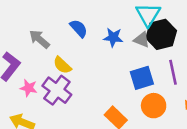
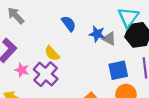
gray arrow: (39, 39) -> (16, 16), moved
gray triangle: (142, 40) -> (109, 39), moved

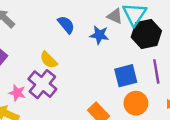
gray triangle: (109, 39) -> (115, 16), moved
pink star: (22, 70) -> (17, 93), moved

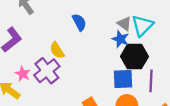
black hexagon: (146, 34) -> (134, 56), moved
blue star: (99, 35) -> (120, 39), moved

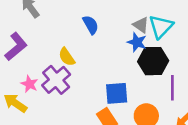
blue square: (123, 79) -> (117, 93), moved

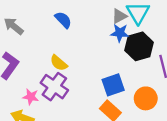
blue semicircle: (91, 25) -> (63, 20), moved
gray triangle: (141, 25) -> (119, 16), turned -49

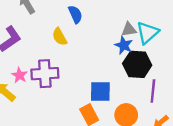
yellow semicircle: (59, 63) -> (60, 37), moved
purple cross: (54, 87) -> (45, 74), turned 32

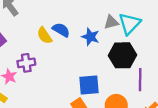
blue semicircle: (75, 14) -> (61, 30), moved, turned -30
blue star: (124, 45) -> (90, 37), moved
purple cross: (45, 74) -> (26, 63), moved, size x0.7

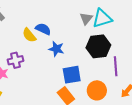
gray triangle: (111, 22) -> (86, 19), turned -32
cyan triangle: (129, 24) -> (102, 18), turned 35
blue star: (90, 37) -> (56, 49), moved

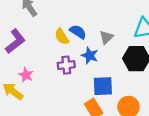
gray triangle: (86, 19) -> (106, 37), moved
purple cross: (16, 60) -> (66, 65), moved

